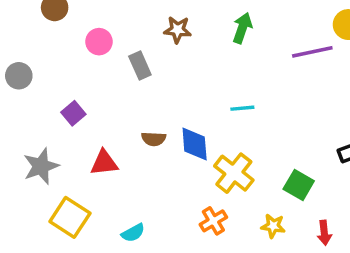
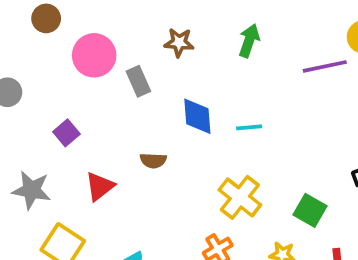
pink circle: (99, 42) -> (94, 55), size x1.5
blue diamond: (195, 144) -> (197, 116), moved
red triangle: (104, 163) -> (100, 186), turned -32
gray star: (41, 166) -> (31, 190), turned 30

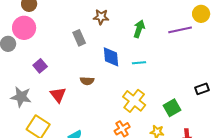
green arrow: (249, 41) -> (139, 29), moved
pink circle: (94, 55) -> (24, 28), moved
red triangle: (100, 186) -> (58, 95), turned -30
green square: (310, 210) -> (172, 108), turned 30

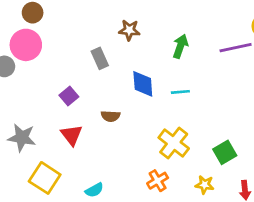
purple square: (40, 66) -> (69, 96), moved

